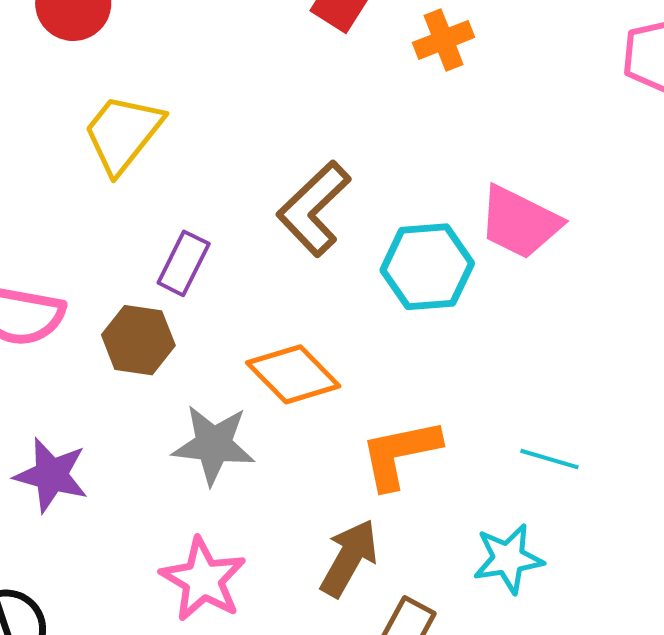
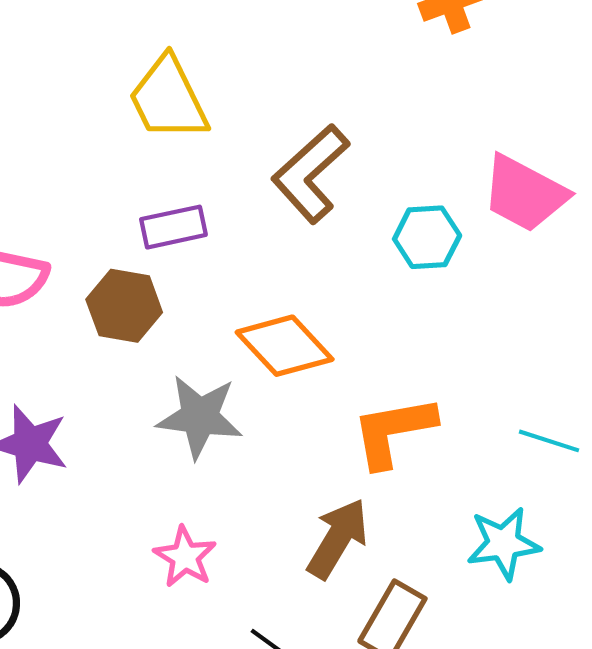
yellow trapezoid: (123, 133) -> (168, 99), moved, turned -66
purple rectangle: (184, 263) -> (173, 227), turned 50
cyan hexagon: (427, 267) -> (427, 237), size x0.7
pink star: (203, 579) -> (185, 557), size x0.7

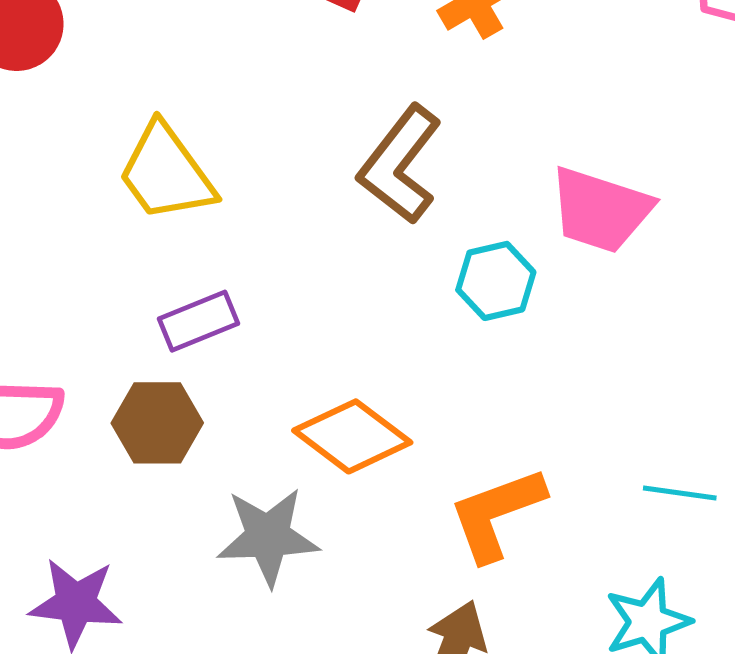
brown L-shape: (310, 174) -> (400, 165), moved

